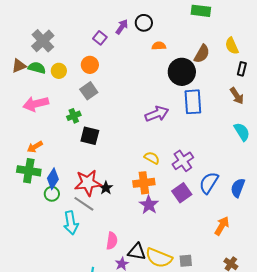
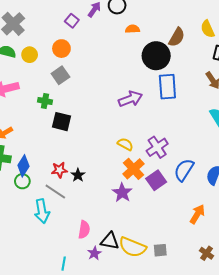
green cross: (74, 116) -> (45, 101), turned 32
red star: (88, 183) -> (59, 170), size x0.6
orange cross: (144, 183) -> (133, 169), moved, turned -35

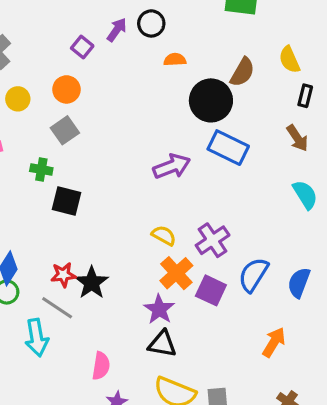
blue rectangle: (167, 87) -> (228, 148), turned -60
black star: (78, 175) -> (92, 283), size x1.5
purple square: (156, 180) -> (211, 290), turned -30
black triangle: (110, 241) -> (162, 344), moved

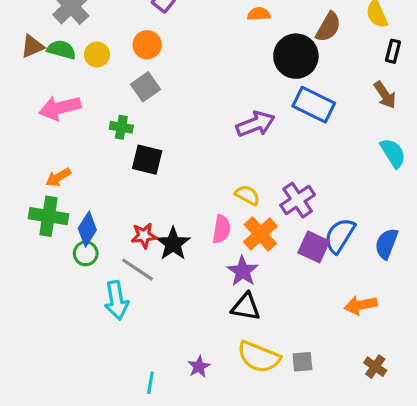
purple square: (211, 290) -> (314, 247), moved
orange arrow: (274, 342) -> (361, 305), turned -132
pink semicircle: (101, 366) -> (222, 229), moved

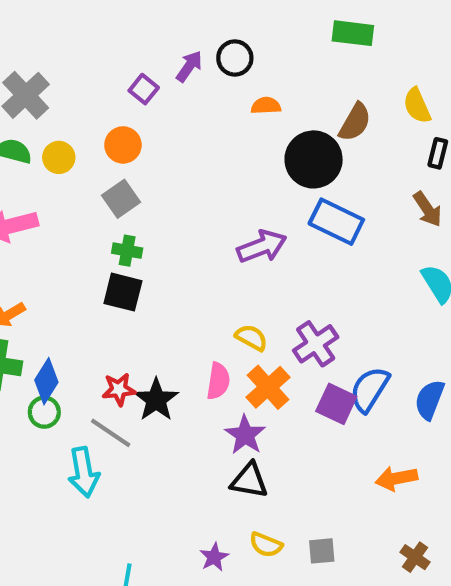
green cross: (121, 127) -> (127, 251), moved
yellow semicircle: (259, 357) -> (266, 545), size x0.6
purple star: (199, 367) -> (214, 557), moved

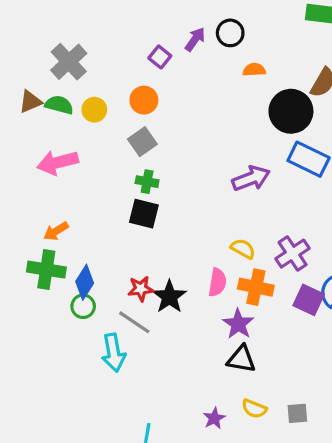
orange cross: (268, 387) -> (256, 287), turned -36

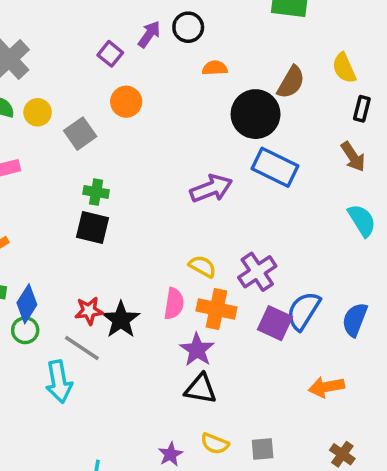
orange circle: (144, 100) -> (126, 102), moved
gray square: (142, 142) -> (80, 134), moved

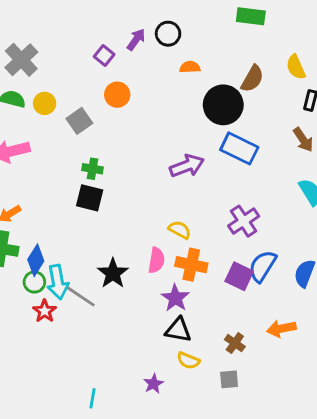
purple cross: (257, 272) -> (244, 221), moved
red star: (89, 311) -> (45, 311), moved, turned -30
cyan arrow: (59, 382) -> (58, 282), moved
yellow semicircle: (215, 444) -> (188, 360), moved
brown cross: (342, 454) -> (235, 343), moved

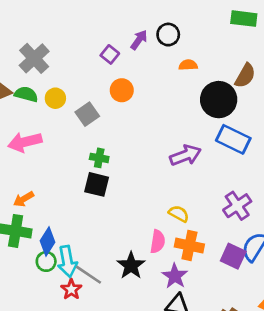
black star: (113, 273) -> (131, 265), moved
red star: (45, 311) -> (71, 289), moved

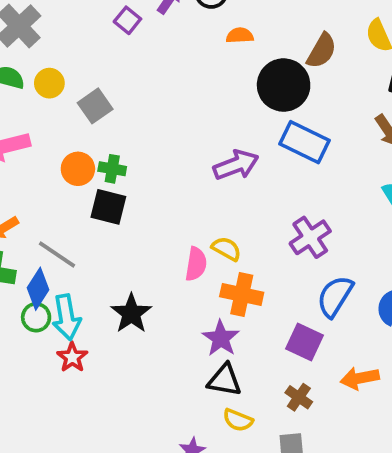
orange circle: (122, 90) -> (78, 169), moved
pink semicircle: (158, 242) -> (196, 264), moved
purple square: (233, 256) -> (304, 342), moved
black star: (131, 265) -> (131, 313), moved
gray line: (89, 275) -> (57, 254), moved

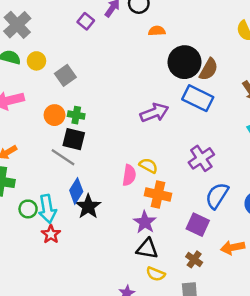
brown semicircle: (322, 51) -> (209, 69), moved
gray line: (57, 254) -> (63, 157), moved
blue diamond: (38, 289) -> (76, 191), moved

